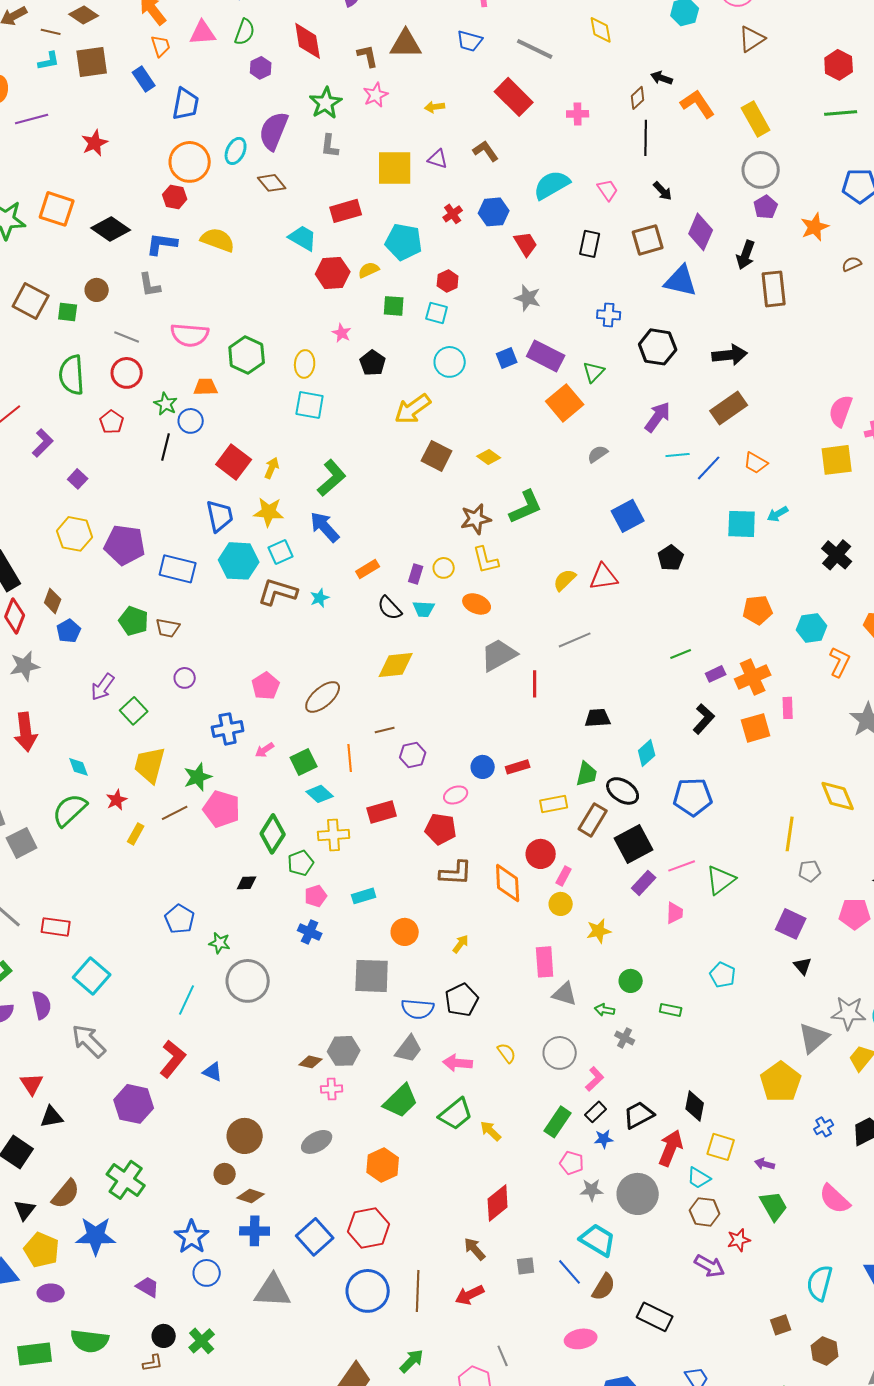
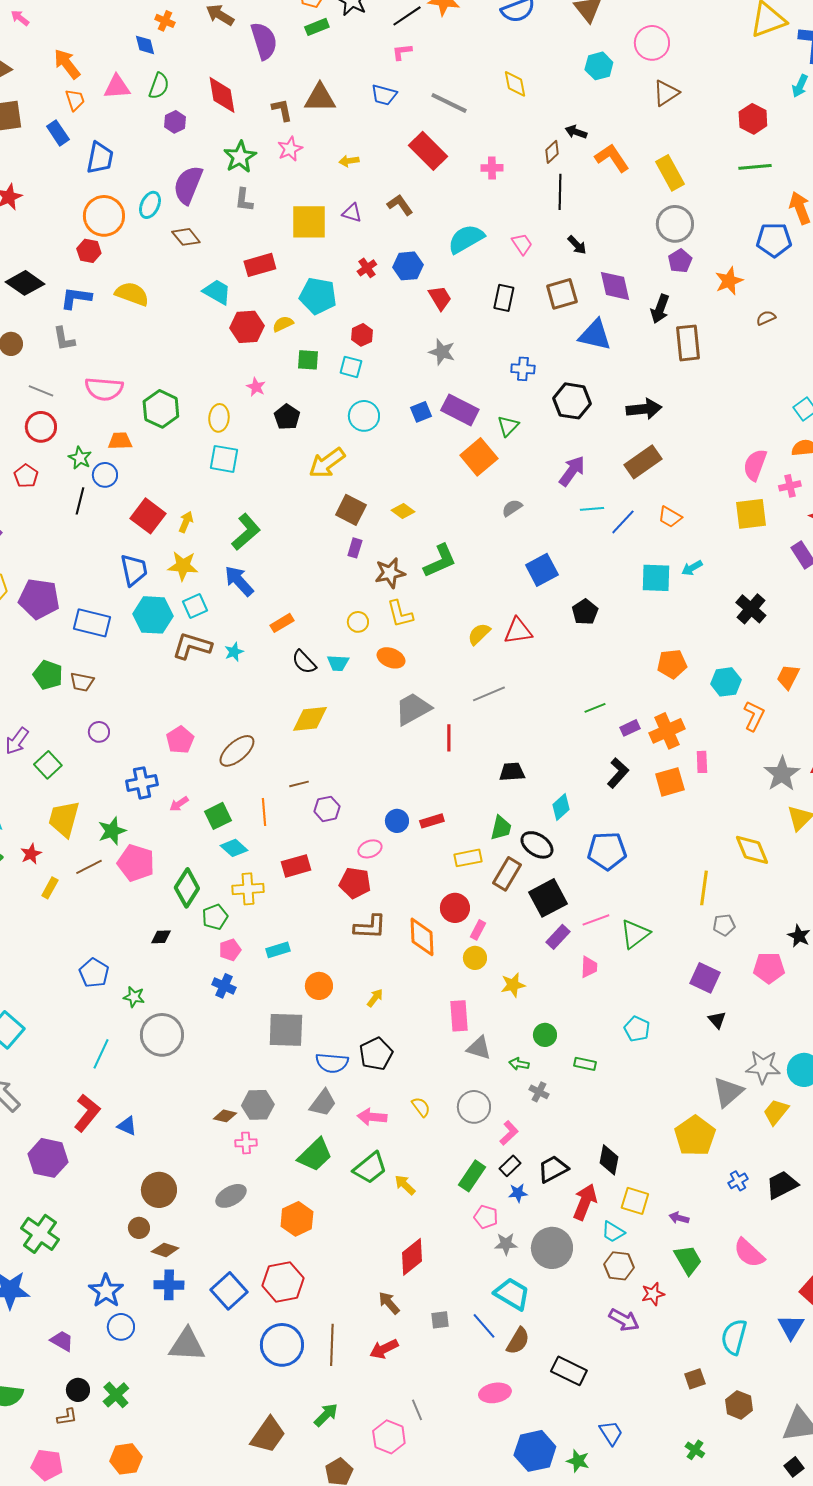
purple diamond: (701, 232) -> (615, 286), turned -36
purple rectangle: (416, 574) -> (355, 548), moved

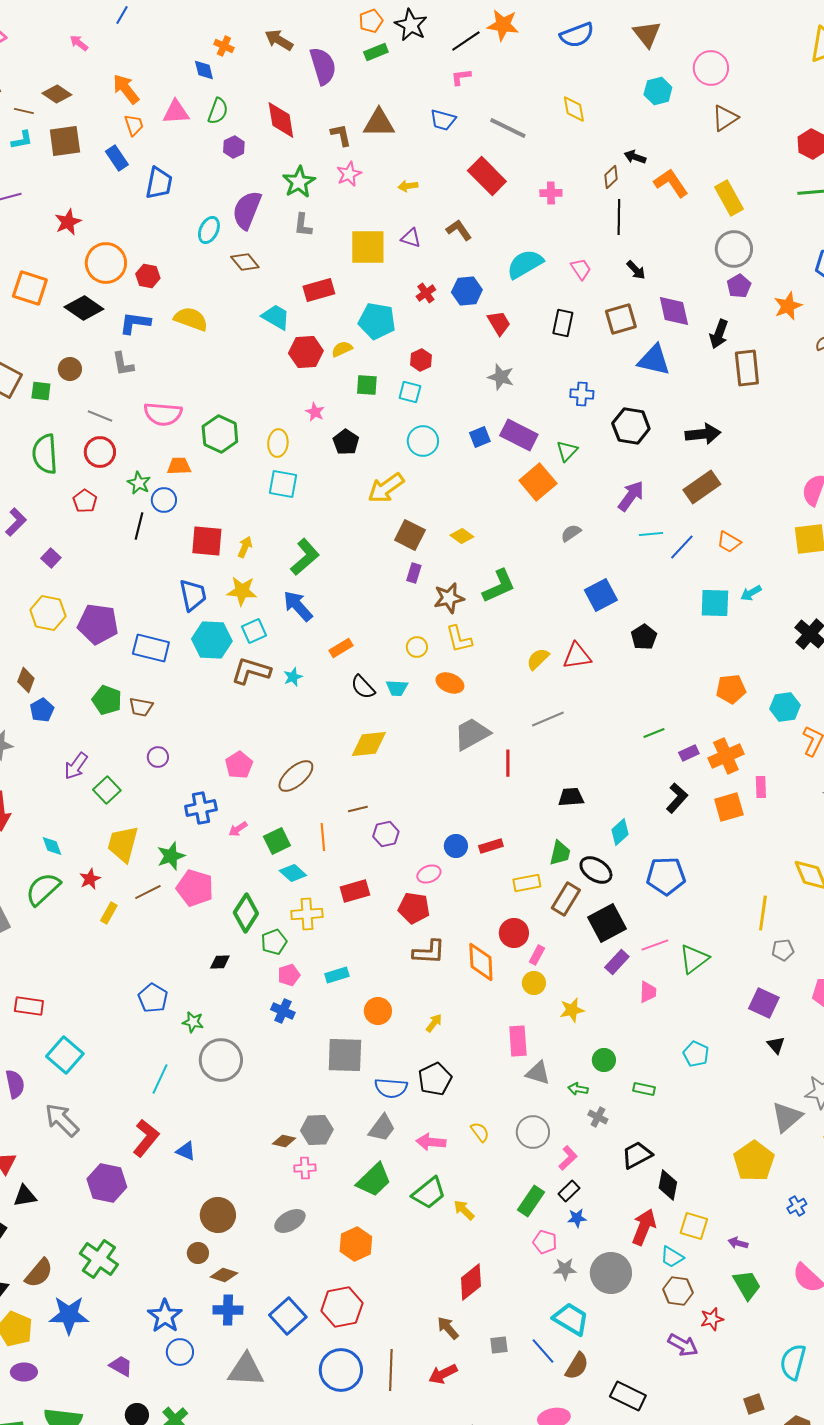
orange circle: (104, 216) -> (106, 263), moved
red square: (148, 516) -> (207, 541), turned -32
black trapezoid: (553, 1169) -> (637, 1155), moved

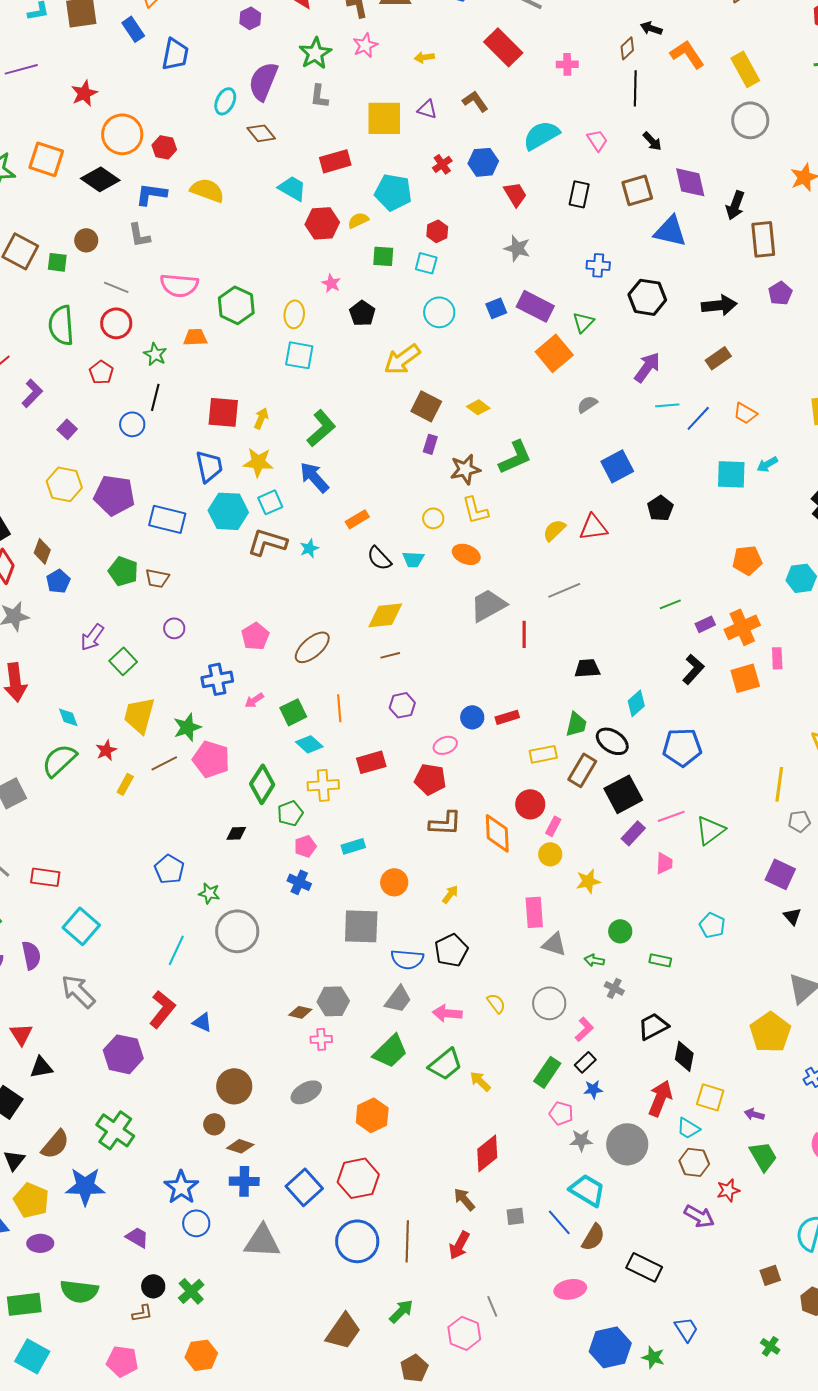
purple pentagon: (739, 286) -> (780, 293), moved
brown rectangle: (702, 487) -> (718, 358), size x0.7
blue circle: (164, 500) -> (132, 424), moved
brown line: (358, 809) -> (390, 655), moved
red arrow: (443, 1374) -> (459, 1245), turned -36

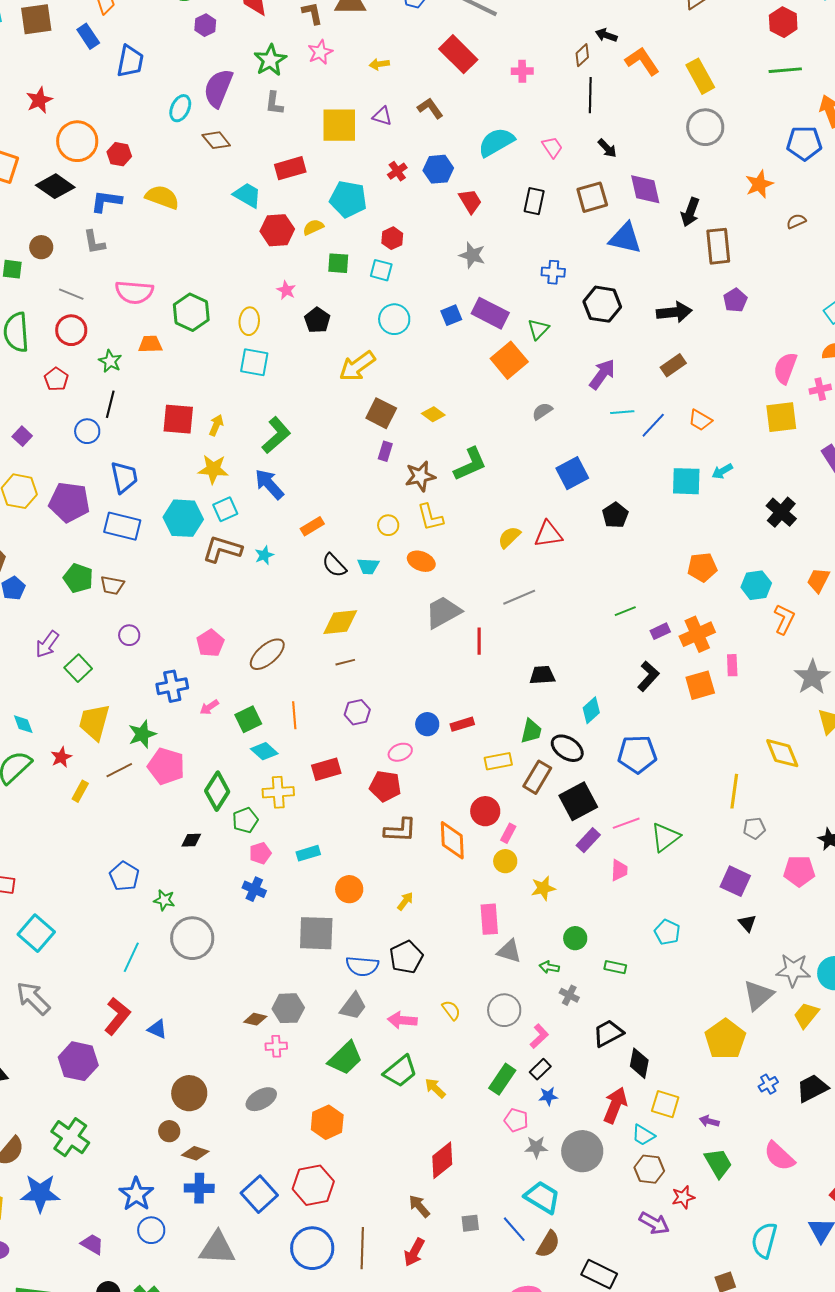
blue trapezoid: (209, 466) -> (124, 477), moved

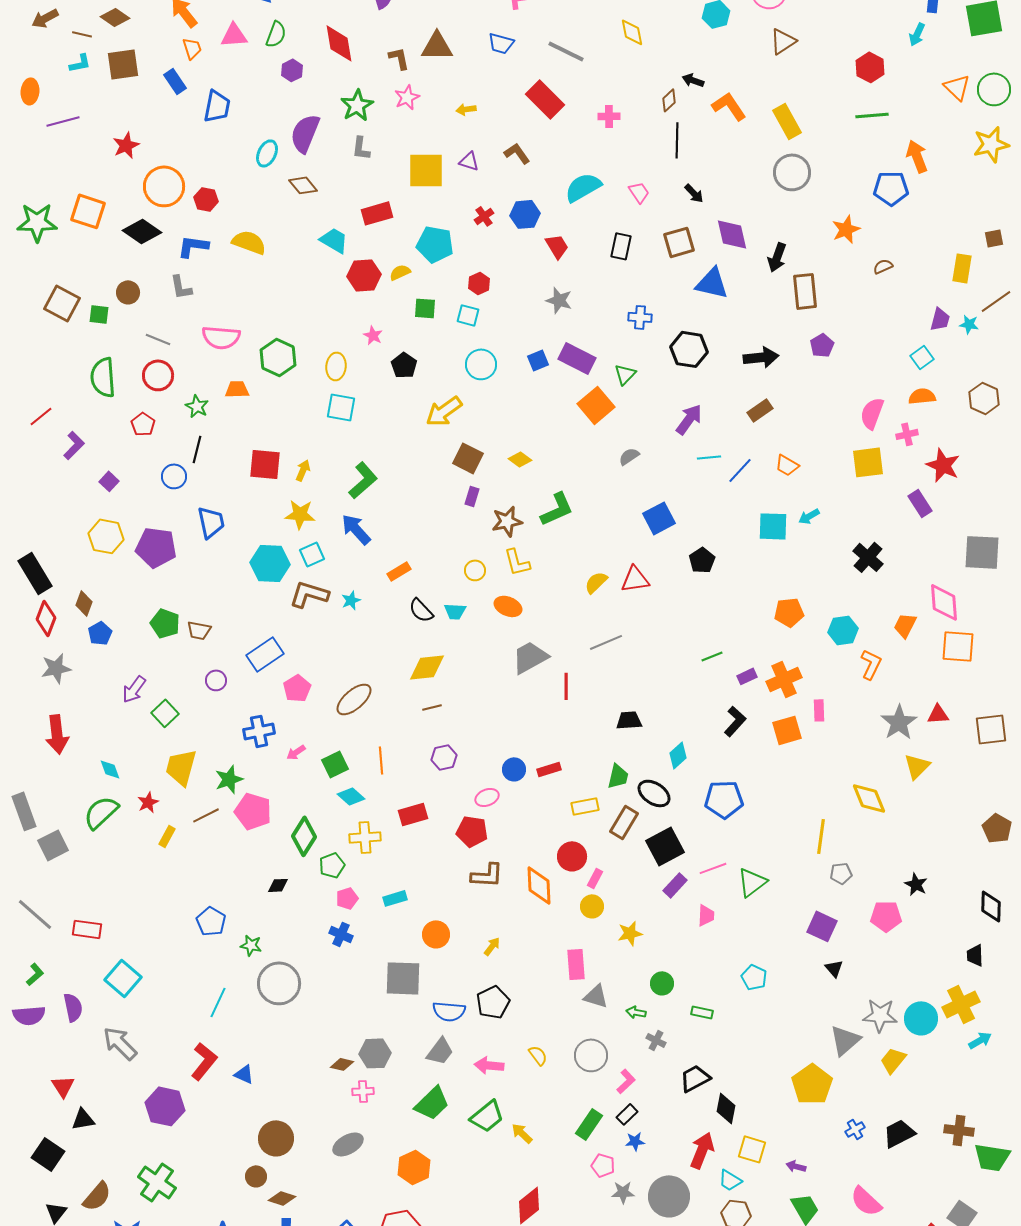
blue rectangle: (122, 526) -> (265, 654), moved, turned -48

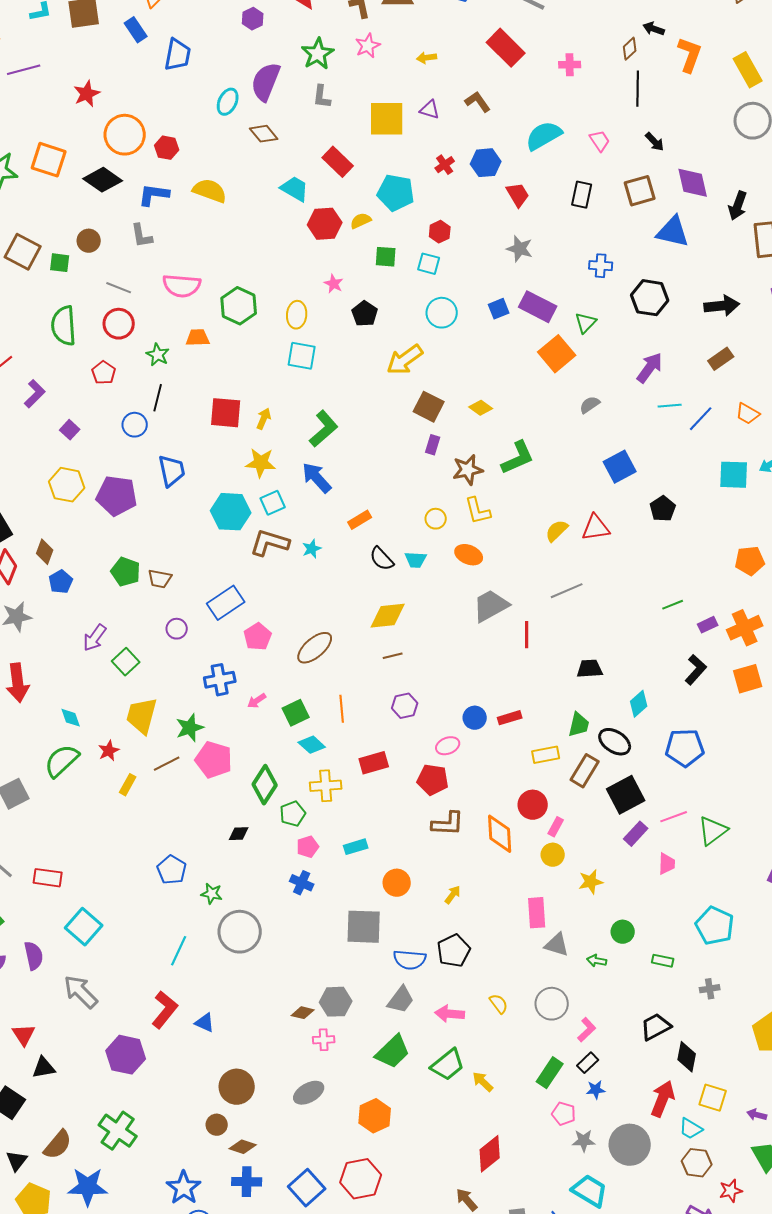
orange L-shape: (729, 106) -> (690, 55), turned 54
red rectangle: (377, 213) -> (338, 162), turned 60
cyan pentagon: (754, 977) -> (715, 926), size x1.5
gray cross: (656, 1040) -> (710, 989), moved, turned -36

